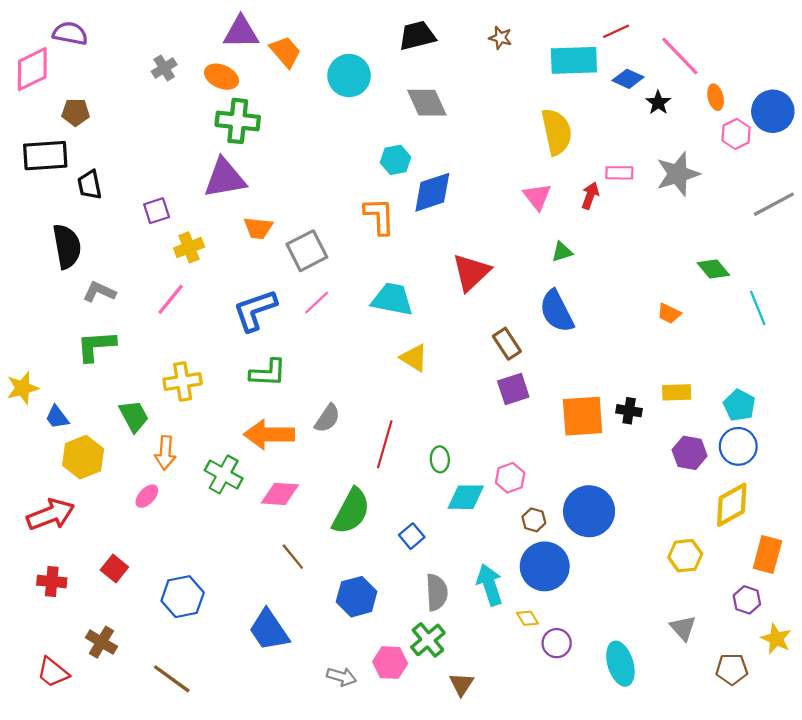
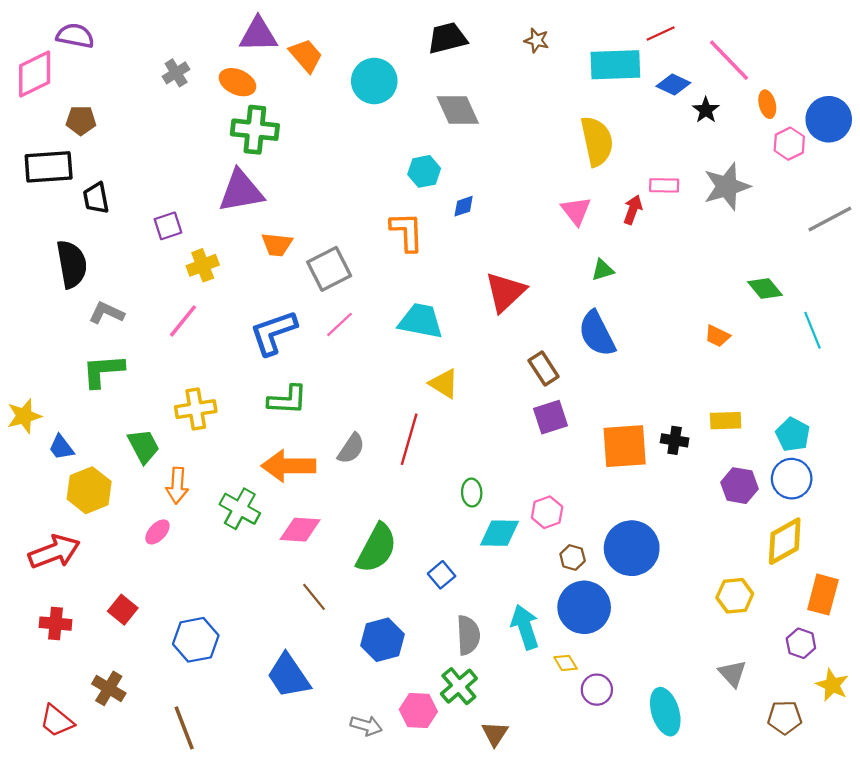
blue diamond: (432, 192) -> (464, 206), size x0.5
red line: (385, 444) -> (409, 439), moved
brown line: (172, 679) -> (184, 728), turned 33

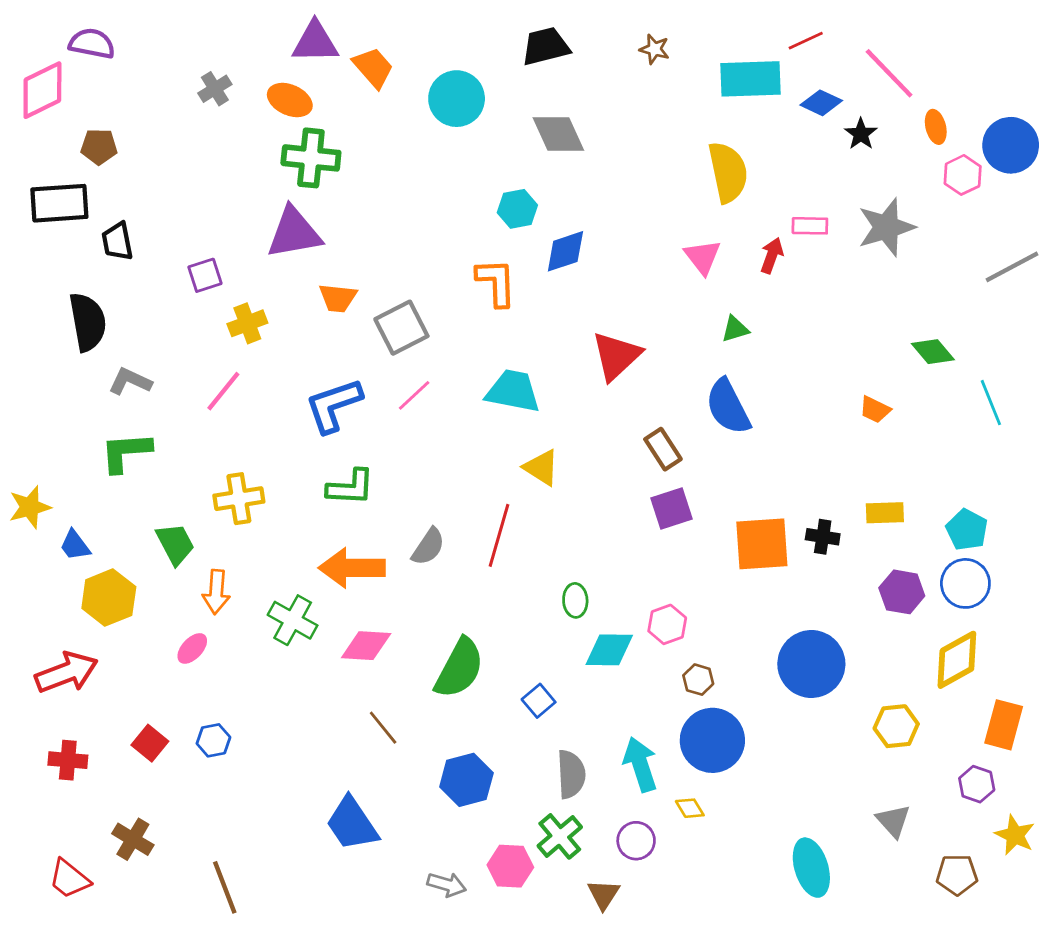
blue diamond: (464, 206) -> (565, 251), size x1.6
blue circle: (632, 548) -> (811, 664), moved
blue hexagon: (196, 640) -> (213, 740), moved, size x0.6
purple circle: (597, 690) -> (636, 841), moved

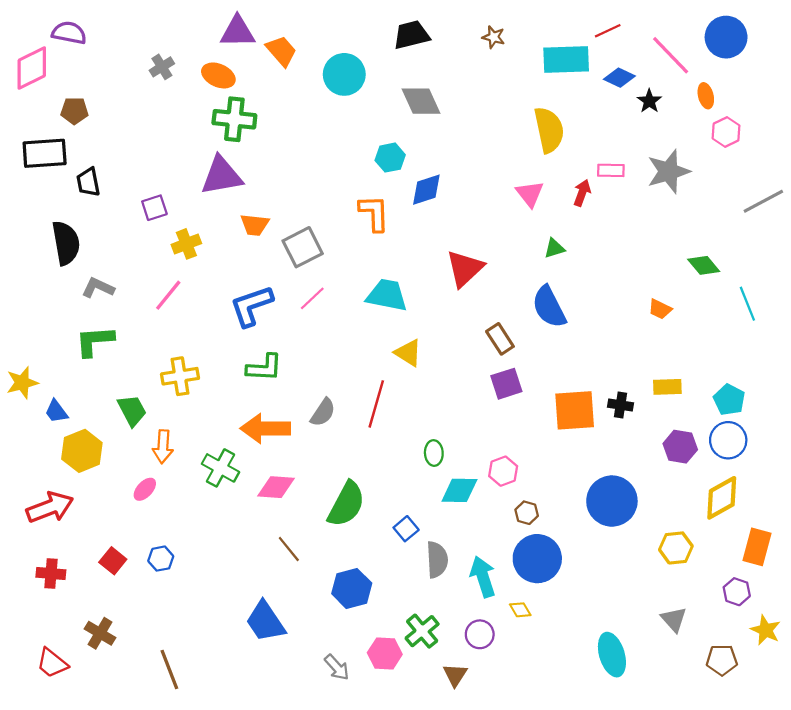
blue circle: (1011, 145) -> (726, 37), moved
gray semicircle: (571, 774) -> (437, 560), moved
gray arrow: (447, 885) -> (337, 667), turned 32

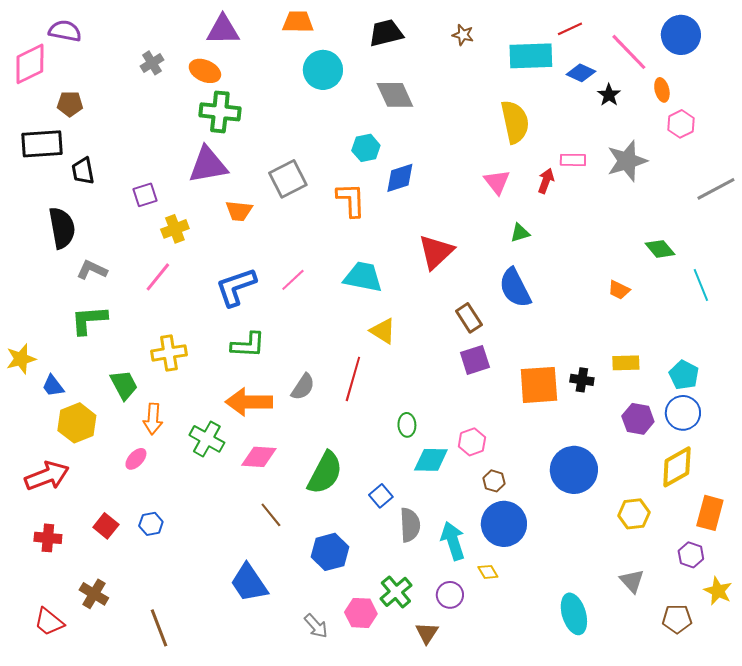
orange trapezoid: (281, 51) -> (298, 22), moved, turned -48
gray square: (303, 247) -> (288, 179), moved

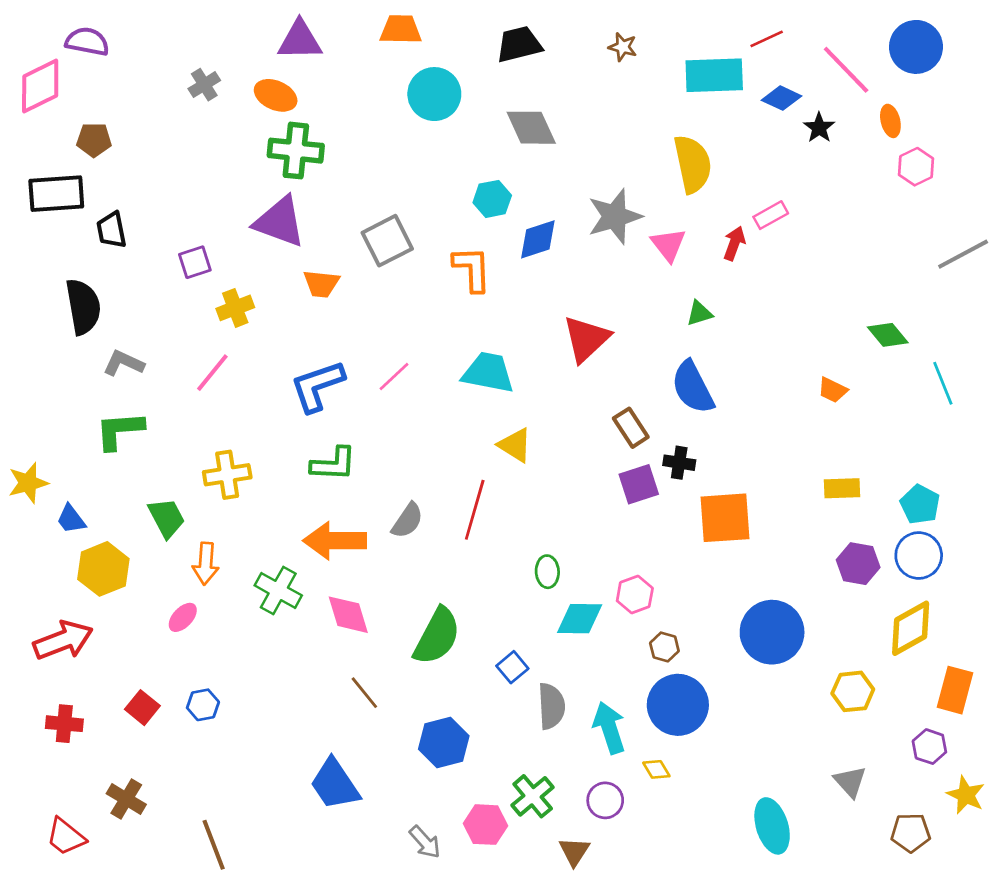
pink rectangle: (573, 160) -> (771, 215), turned -30
gray star: (627, 161) -> (615, 216), moved
purple triangle: (208, 165) -> (280, 222), turned 30
black cross: (582, 380) -> (679, 463), moved
pink diamond: (259, 457) -> (348, 615), turned 69

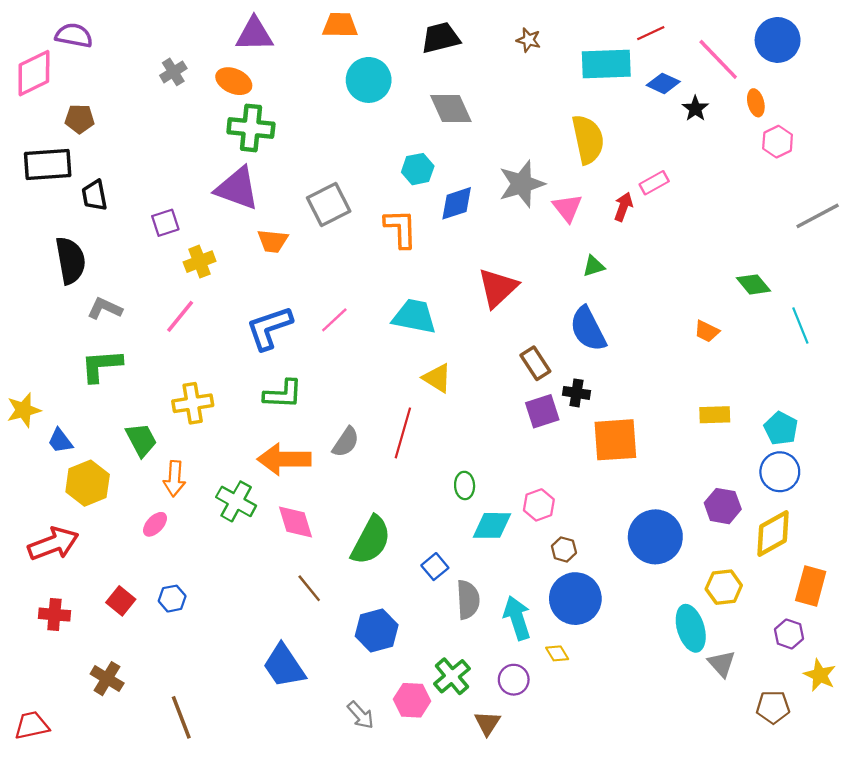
purple hexagon: (858, 564) -> (723, 506), moved
cyan ellipse: (772, 826) -> (691, 628), moved
red trapezoid: (66, 837) -> (32, 725), moved, turned 129

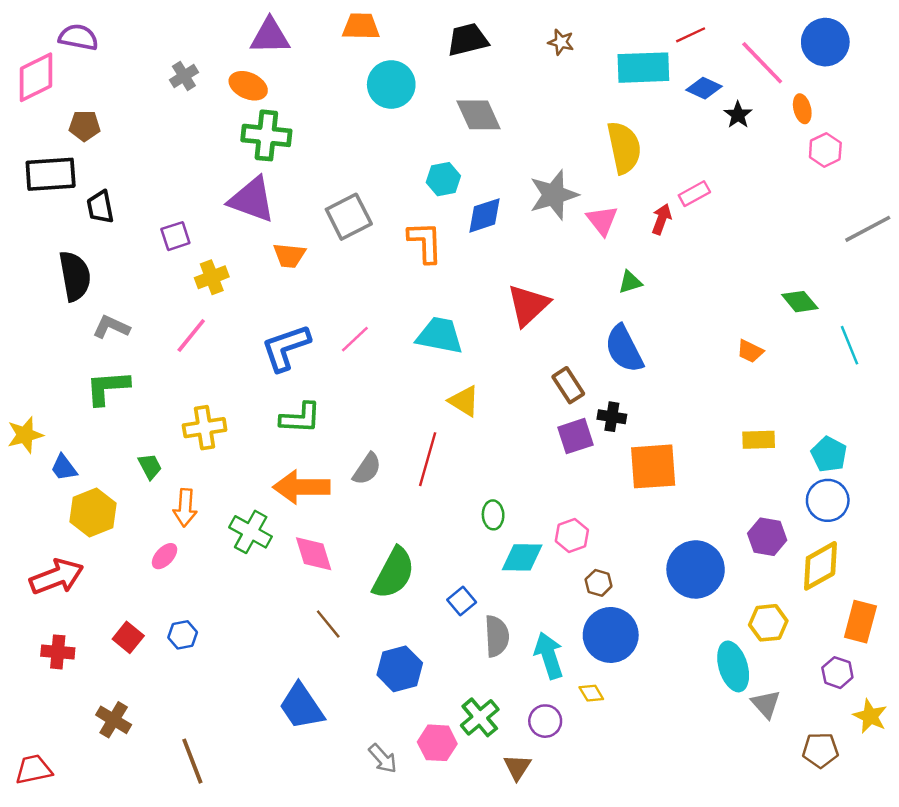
green trapezoid: (141, 440) -> (150, 466), size x0.7

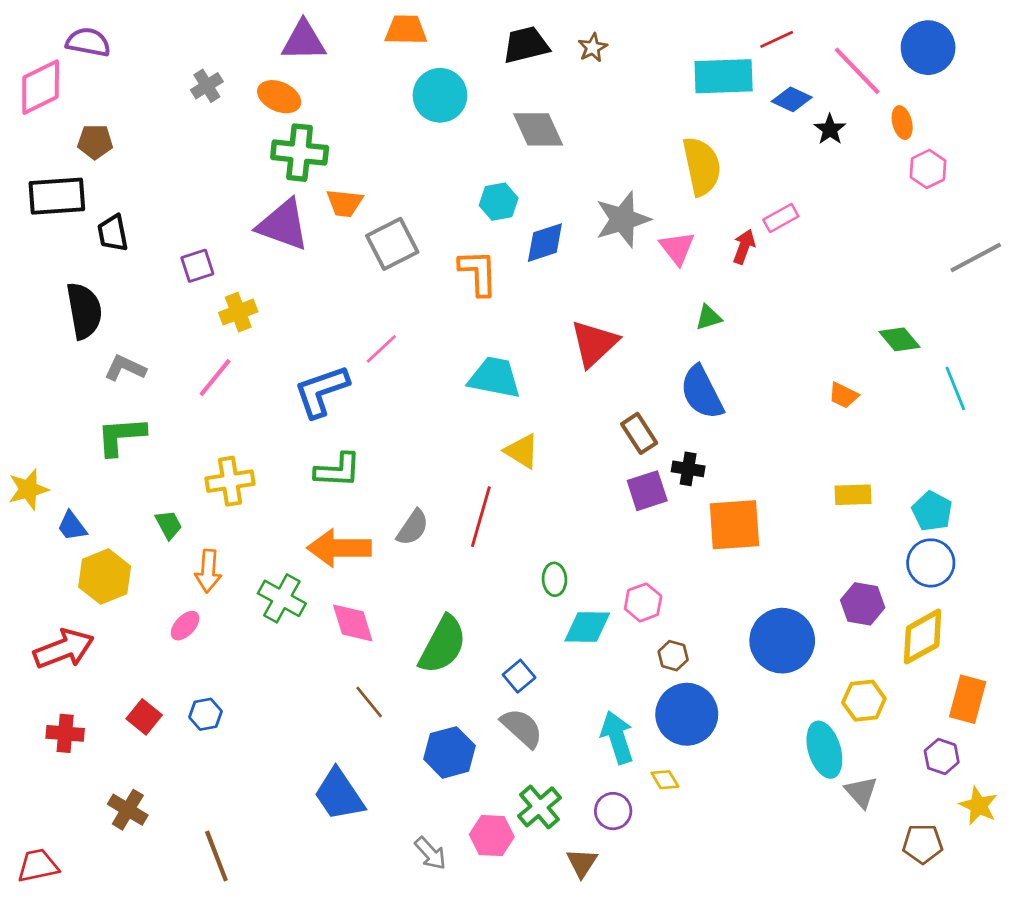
brown star: (561, 42) -> (593, 48), moved, turned 30
orange trapezoid: (289, 255) -> (345, 203), moved
pink line: (355, 339) -> (381, 349), moved
gray semicircle: (497, 636) -> (522, 728), moved, turned -45

